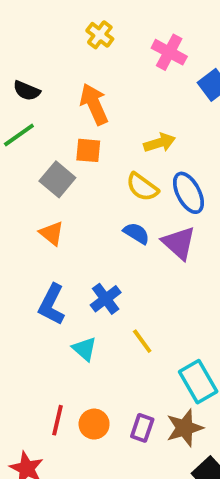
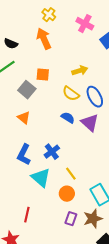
orange arrow: (94, 104) -> (44, 39), moved
cyan triangle: (84, 349) -> (41, 178), size x1.5
orange circle: (94, 424) -> (67, 194), moved

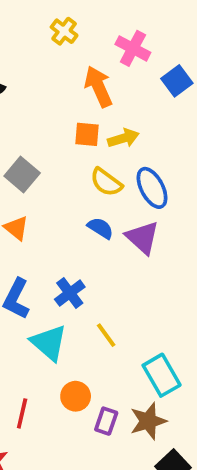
orange arrow: (44, 39) -> (98, 87), moved
orange square: (43, 75) -> (87, 134), moved
orange circle: (67, 194) -> (76, 396), moved

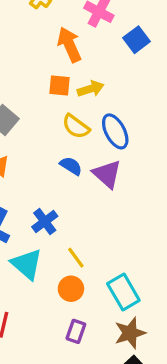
orange circle: (76, 396) -> (71, 289), moved
brown star: (148, 421) -> (130, 333), moved

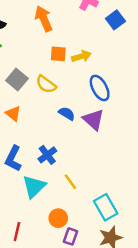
orange arrow: (69, 45) -> (44, 19), moved
yellow semicircle: (76, 126) -> (46, 84), moved
cyan triangle: (27, 264) -> (34, 187), turned 35
orange circle: (71, 289) -> (58, 218), moved

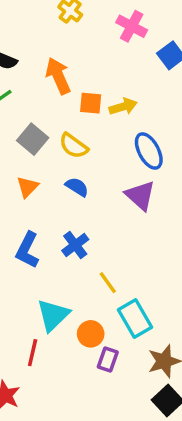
orange arrow: (44, 19) -> (58, 76), moved
orange triangle: (13, 114) -> (27, 187), turned 35
blue semicircle: (67, 114) -> (77, 187), moved
cyan triangle: (34, 187) -> (53, 315), moved
cyan rectangle: (106, 207) -> (135, 318), moved

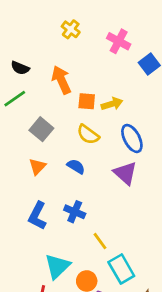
yellow semicircle: (74, 146) -> (88, 134), moved
blue cross: (75, 245) -> (75, 212), turned -30

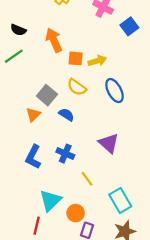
gray square: (41, 129) -> (47, 95), moved
purple triangle: (125, 173) -> (109, 143), moved
cyan rectangle: (121, 269) -> (120, 200), moved

